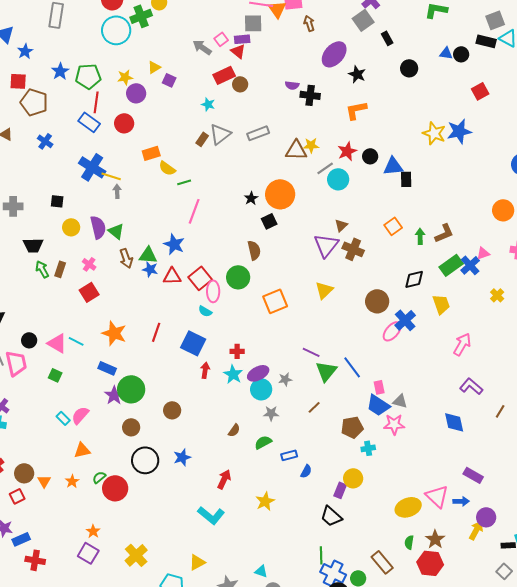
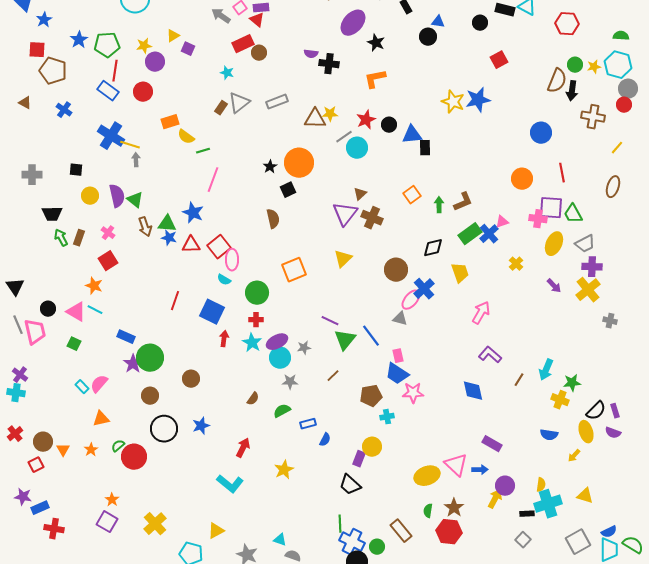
blue triangle: (446, 53) -> (438, 22), moved
green circle: (238, 277) -> (257, 293), moved
orange star: (114, 333) -> (94, 286), moved, size x0.7
gray triangle: (400, 401) -> (400, 319), moved

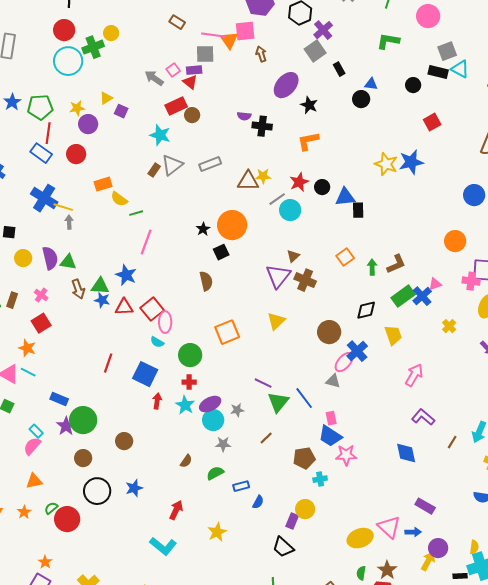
cyan star: (227, 73) -> (160, 135), size x1.5
green triangle: (135, 200) -> (68, 262), turned -30
cyan rectangle: (82, 387) -> (36, 431), moved

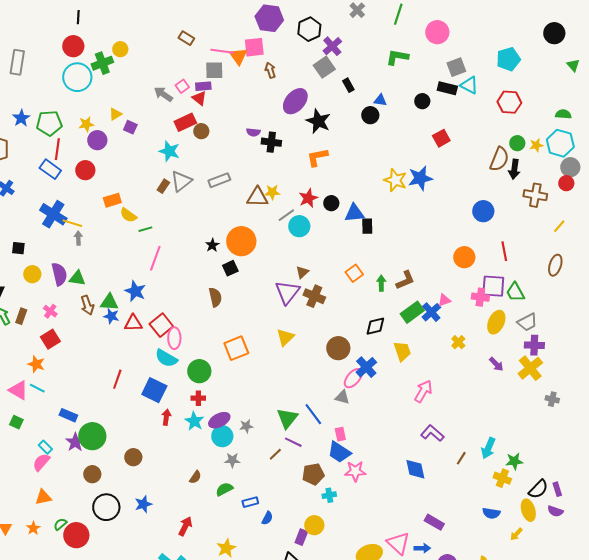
black star: (309, 105) -> (318, 121), size x1.4
cyan semicircle: (157, 342) -> (166, 358), size x1.6
purple line: (263, 383) -> (293, 442), moved

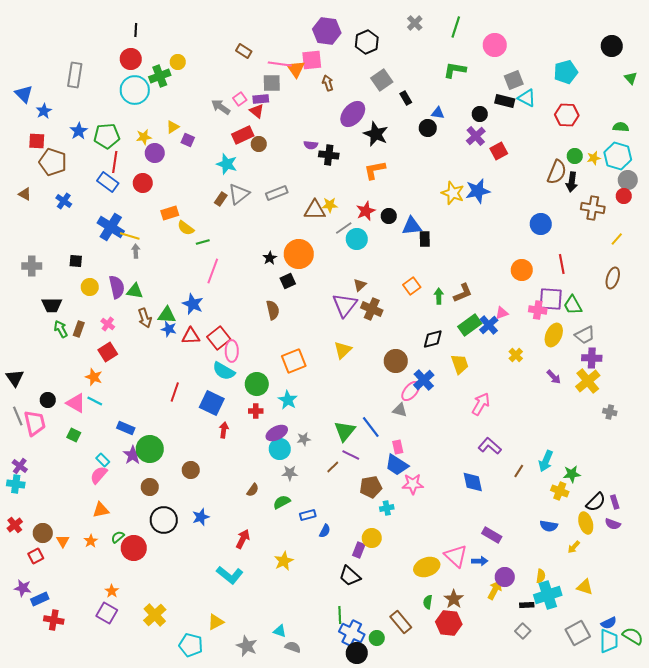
purple cross: (332, 46) -> (476, 136), moved
cyan star: (194, 421) -> (288, 400), moved

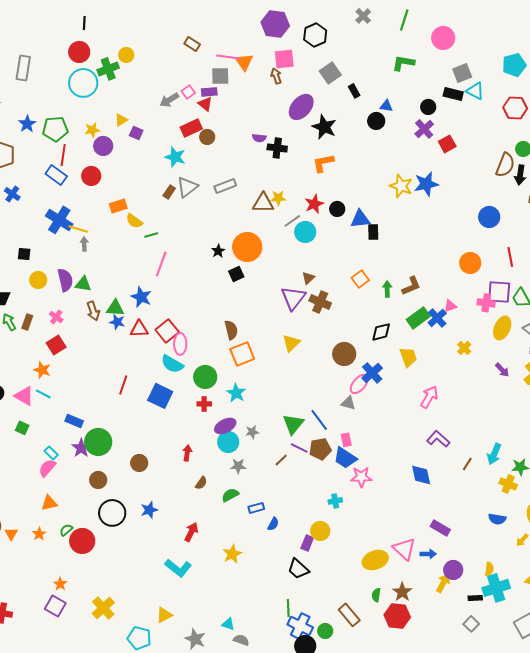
pink square: (312, 60) -> (284, 59), moved
gray arrow: (221, 107) -> (169, 100), turned -66
brown semicircle: (273, 310) -> (231, 330), moved
red arrow: (224, 430) -> (187, 453), moved
brown pentagon: (371, 487) -> (320, 449), moved

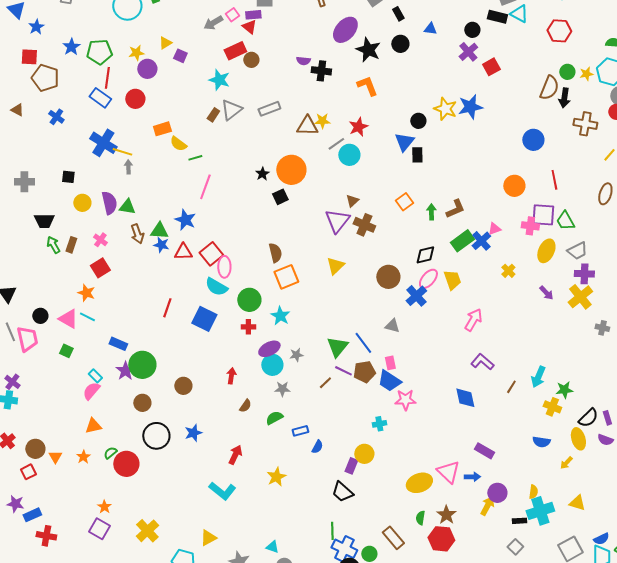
black circle: (376, 121) -> (400, 44), moved
orange L-shape: (323, 163) -> (367, 86), turned 80
black circle: (337, 209) -> (418, 121), moved
blue triangle: (360, 219) -> (404, 142), turned -45
pink ellipse: (359, 384) -> (428, 279), moved

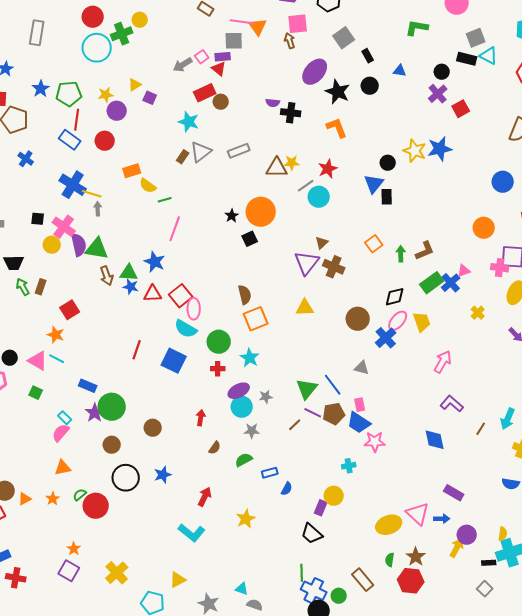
green triangle: (127, 207) -> (97, 249), size x1.4
pink cross: (100, 240) -> (64, 227), moved, size x1.6
yellow triangle: (335, 266) -> (305, 308), turned 42
orange triangle: (55, 457) -> (25, 499), turned 32

